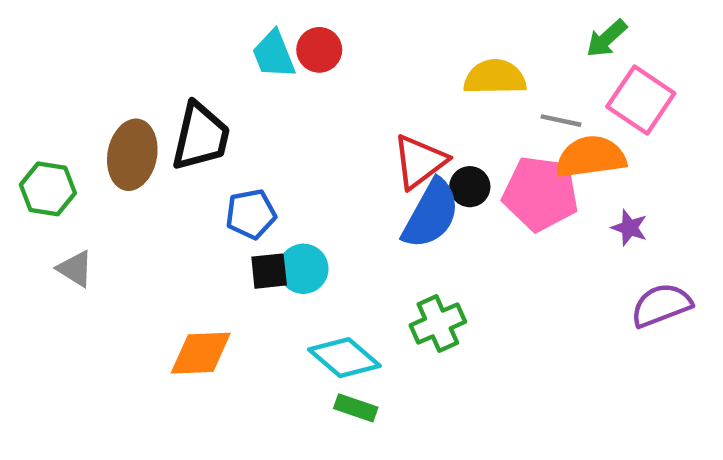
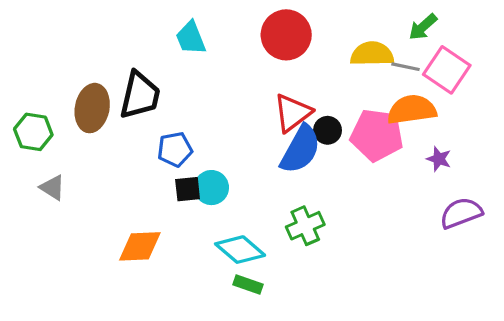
red circle: (319, 50) -> (286, 35), moved, size x1.6
yellow semicircle: (495, 77) -> (372, 54), moved
gray line: (561, 121) -> (405, 67), moved

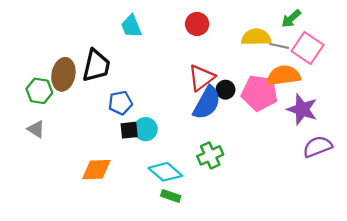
red circle: (286, 35) -> (197, 24), size x0.7
green hexagon: (33, 132) -> (39, 91), moved
purple star: (439, 159) -> (302, 109), size x1.8

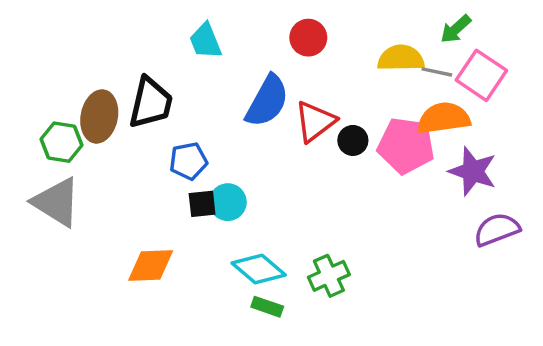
blue semicircle: (207, 103) -> (267, 101), moved
gray triangle: (36, 129) -> (56, 202), size x1.8
green cross: (210, 155) -> (329, 276), moved

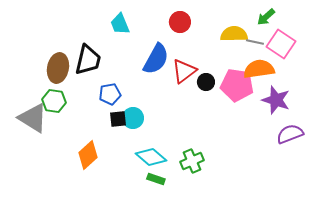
green hexagon: (62, 142) -> (54, 101), moved
orange diamond: (151, 266) -> (88, 155), turned -40

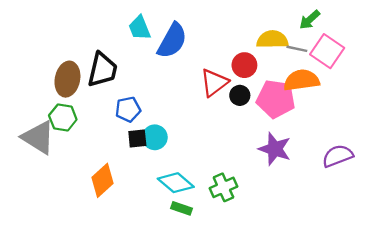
red circle: (180, 22) -> (244, 65), moved
blue semicircle: (156, 59) -> (172, 41), moved
purple star: (276, 100) -> (275, 149), moved

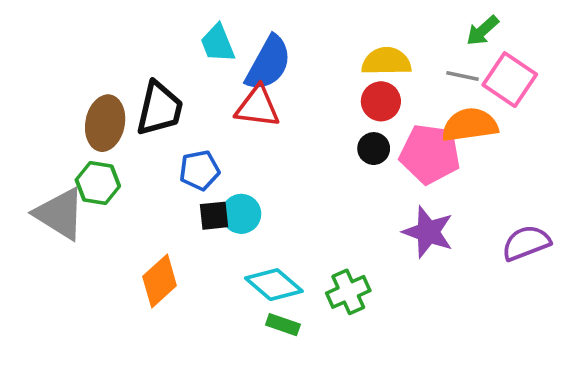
yellow semicircle: (272, 39) -> (386, 61), moved
red triangle: (214, 83) -> (258, 107), moved, turned 44

